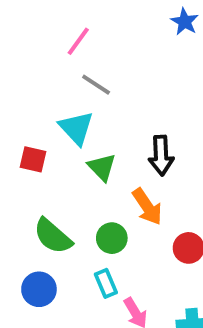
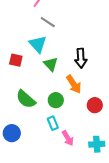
blue circle: (39, 289) -> (12, 133), moved

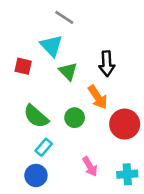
red circle: (95, 105) -> (125, 124), size x1.5
cyan rectangle: (53, 123) -> (44, 147), moved, turned 64
blue circle: (12, 133) -> (36, 175), moved

